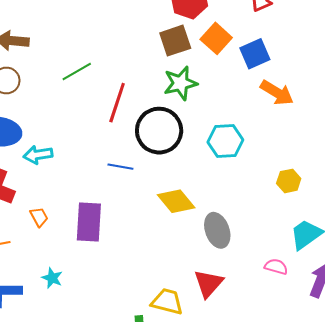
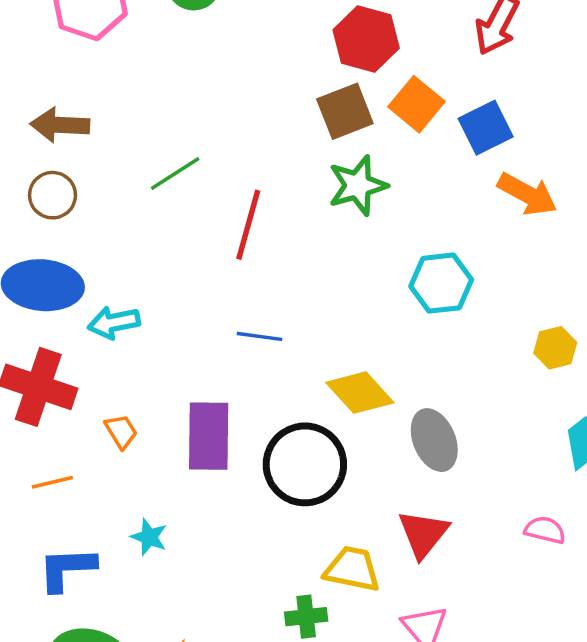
black circle: (159, 131) -> (305, 464), moved
pink semicircle: (276, 267) -> (545, 530), moved

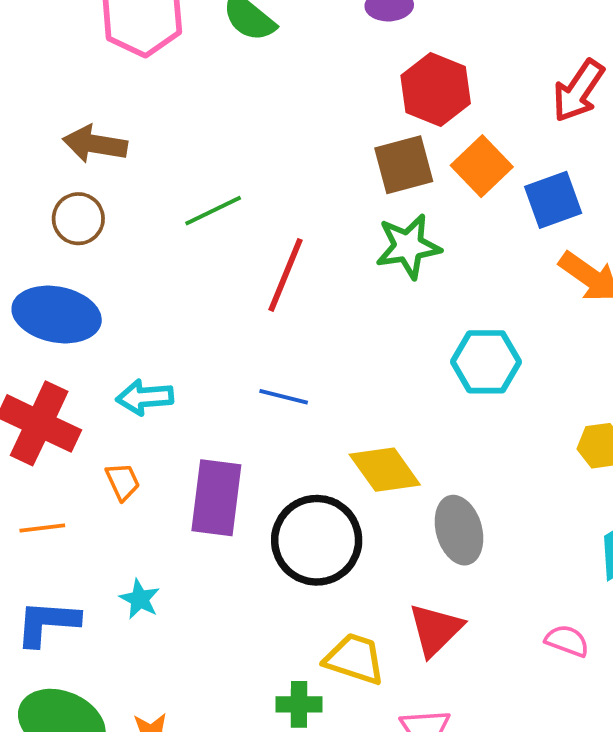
cyan arrow: (114, 323) -> (145, 397), moved

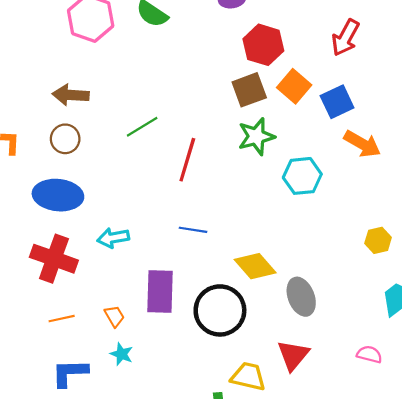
cyan hexagon: (486, 362) -> (302, 176), moved
orange trapezoid: (123, 482) -> (114, 316), moved

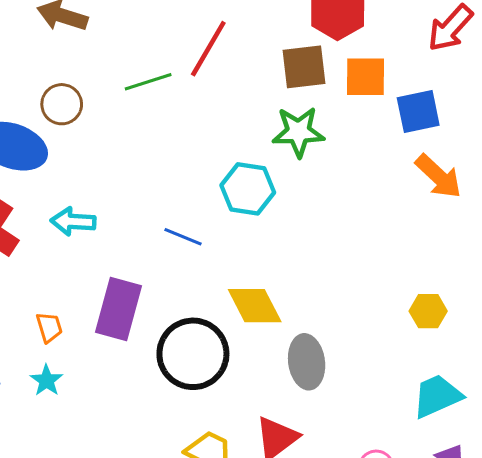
orange square: (294, 86) -> (366, 77), turned 36
brown circle: (65, 139) -> (62, 104), moved
red line: (187, 160) -> (208, 49), moved
cyan hexagon: (302, 176) -> (248, 189), moved

